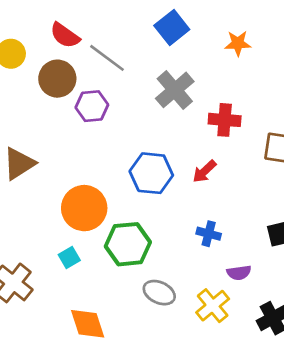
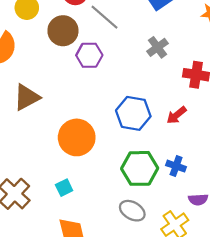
gray cross: (175, 90) -> (157, 47), size x0.7
green hexagon: (128, 244) -> (140, 168), moved
cyan square: (69, 258) -> (64, 188), moved

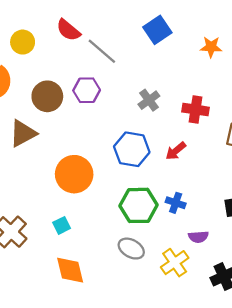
brown circle: (63, 31) -> (47, 96), moved
gray cross: (157, 47) -> (149, 100), moved

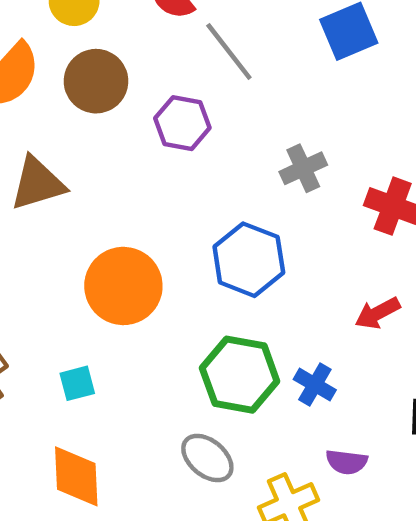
brown circle: (47, 96) -> (96, 81), moved
red arrow: (176, 151) -> (378, 313), moved

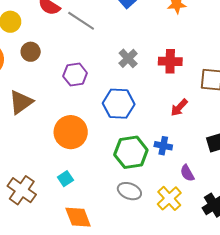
brown circle: (96, 81) -> (31, 52), size x0.7
purple hexagon: (182, 123) -> (75, 75), moved
purple semicircle: (347, 462) -> (187, 173), turned 72

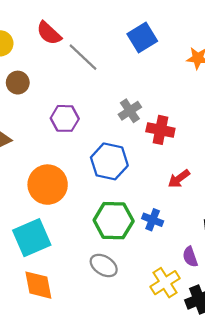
red cross: (170, 61) -> (160, 130), moved
purple semicircle: (187, 173) -> (190, 257), moved
cyan square: (65, 179) -> (32, 238), size x2.0
yellow cross: (169, 198) -> (165, 283), moved

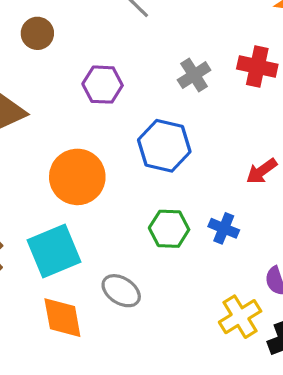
red cross: (160, 130) -> (257, 67), moved
green hexagon: (114, 221) -> (169, 229), size x0.7
gray ellipse: (104, 265) -> (121, 291), moved

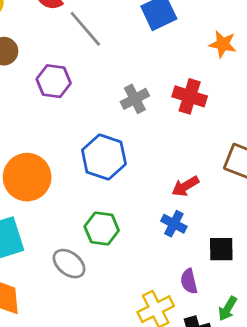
purple hexagon: (103, 85) -> (54, 81), moved
blue cross: (224, 228) -> (174, 224), moved
gray ellipse: (121, 291) -> (69, 264), moved

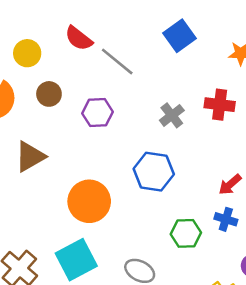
green hexagon: (102, 228) -> (186, 233), moved

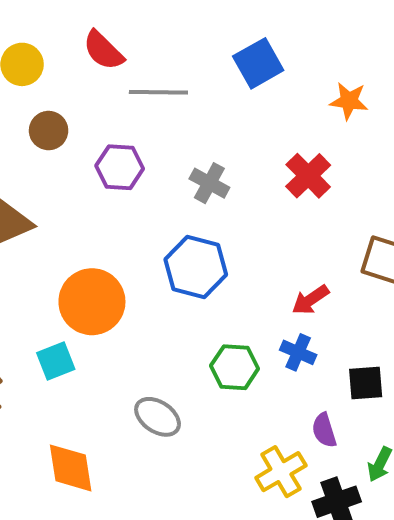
gray line: (117, 61) -> (158, 92), turned -45
red cross: (220, 105) -> (308, 176), turned 32
gray cross: (172, 115) -> (209, 183), moved, turned -30
cyan square: (76, 260) -> (56, 361), moved, size x0.6

